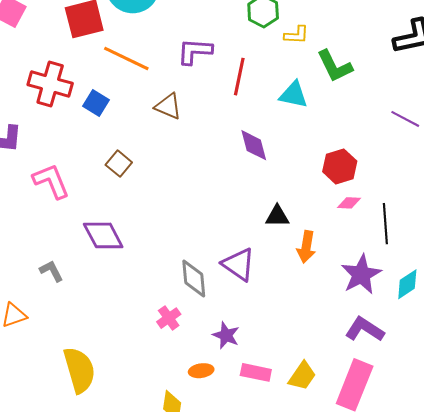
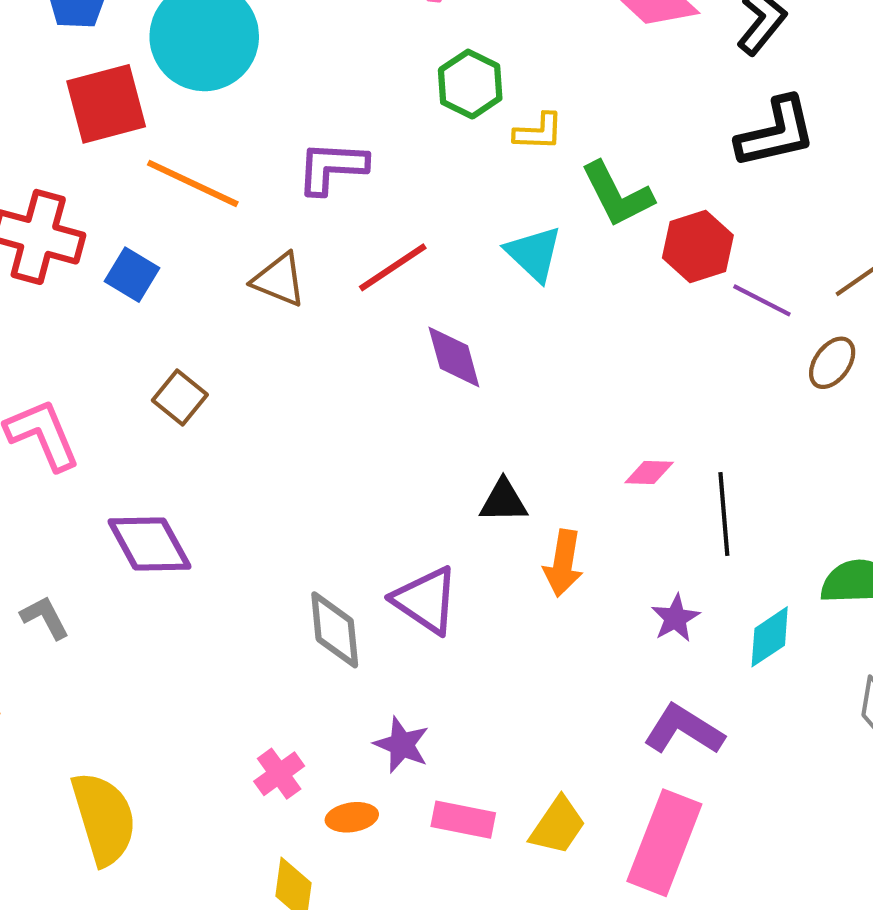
red line: (239, 77) -> (393, 267), moved, turned 45
cyan triangle: (293, 95) -> (534, 254), turned 32
red hexagon: (340, 166) -> (698, 247), moved
purple star: (361, 274) -> (675, 618), size x0.6
pink cross: (169, 318) -> (279, 774), moved

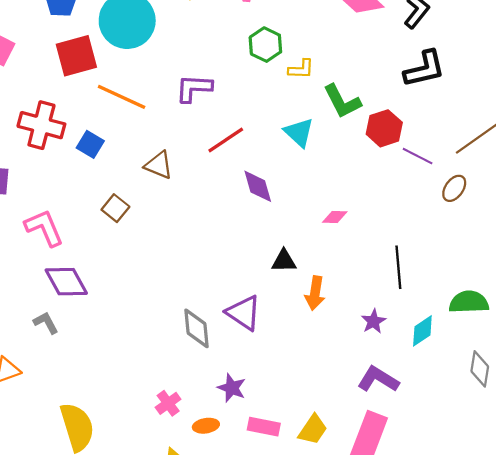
brown triangle: (279, 280) -> (159, 165), moved
pink diamond: (649, 472) -> (335, 217), moved
purple diamond: (149, 544) -> (66, 282), moved

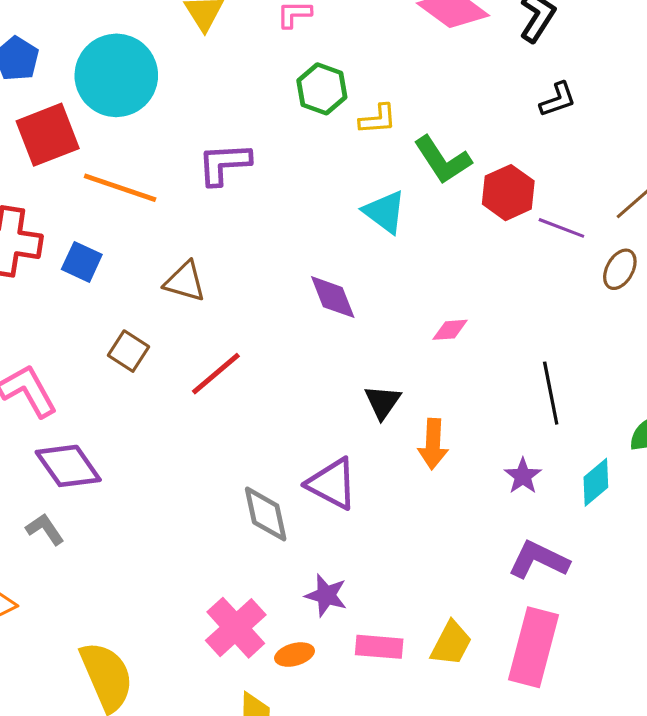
black L-shape: (424, 69) -> (558, 100), size x0.6
red line: (226, 140) -> (216, 374), moved
black triangle: (284, 261) -> (383, 402), turned -48
pink cross: (168, 403) -> (236, 628), size x1.6

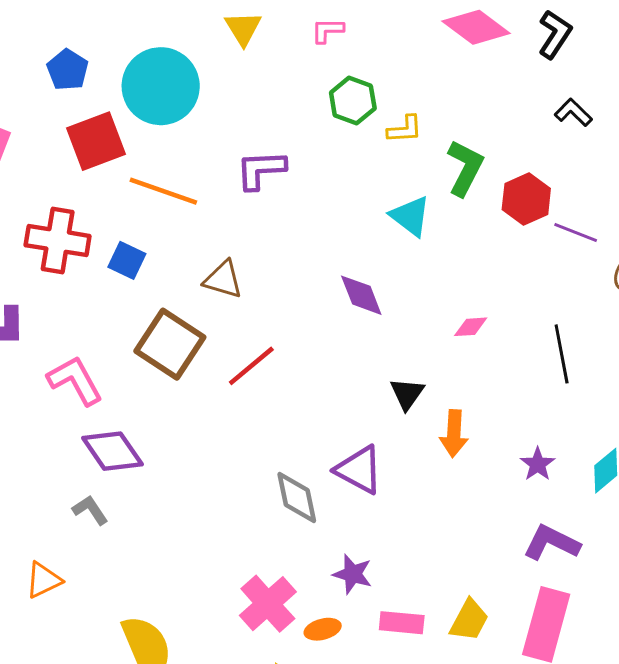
black L-shape: (558, 100) -> (573, 112), turned -117
green L-shape: (443, 160) -> (465, 168), turned -120
brown square: (129, 351) -> (170, 344), size x1.8
black line: (551, 393) -> (562, 354), moved

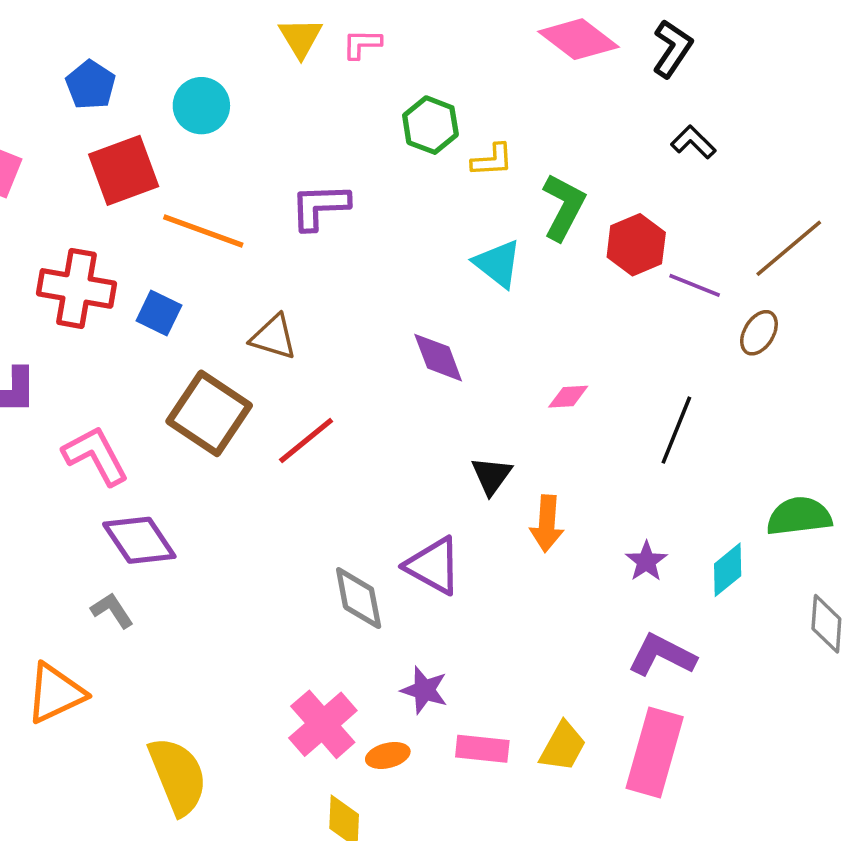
pink L-shape: (327, 30) -> (362, 44), moved
cyan circle: (161, 86) -> (201, 106), size x0.6
black line: (562, 354) -> (676, 430), turned 32
orange triangle: (43, 580) -> (55, 693), size x1.4

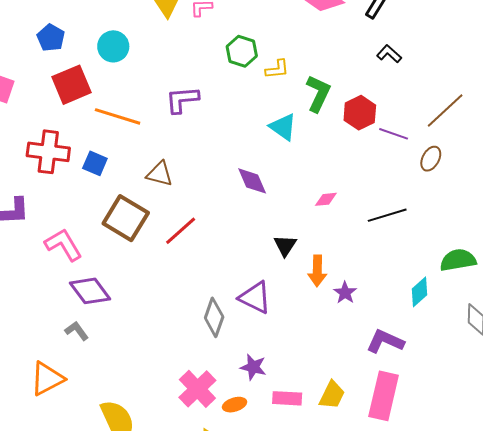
black line: (676, 430) -> (387, 215), turned 54
purple star: (646, 561) -> (345, 293), moved
gray diamond: (359, 598) -> (214, 317), turned 33

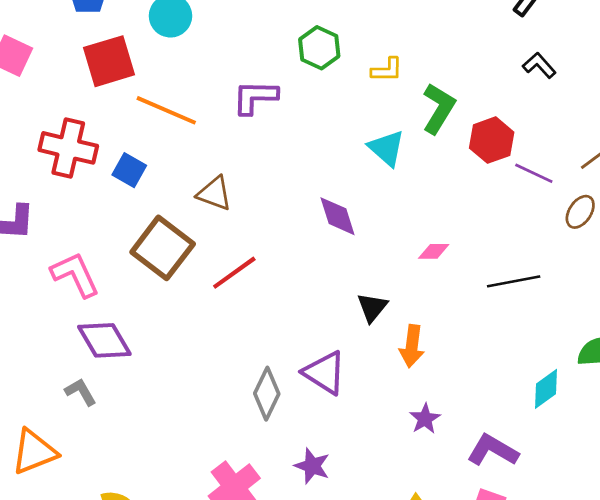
green hexagon: (242, 51) -> (319, 48), moved
purple star: (345, 293) -> (425, 419), moved

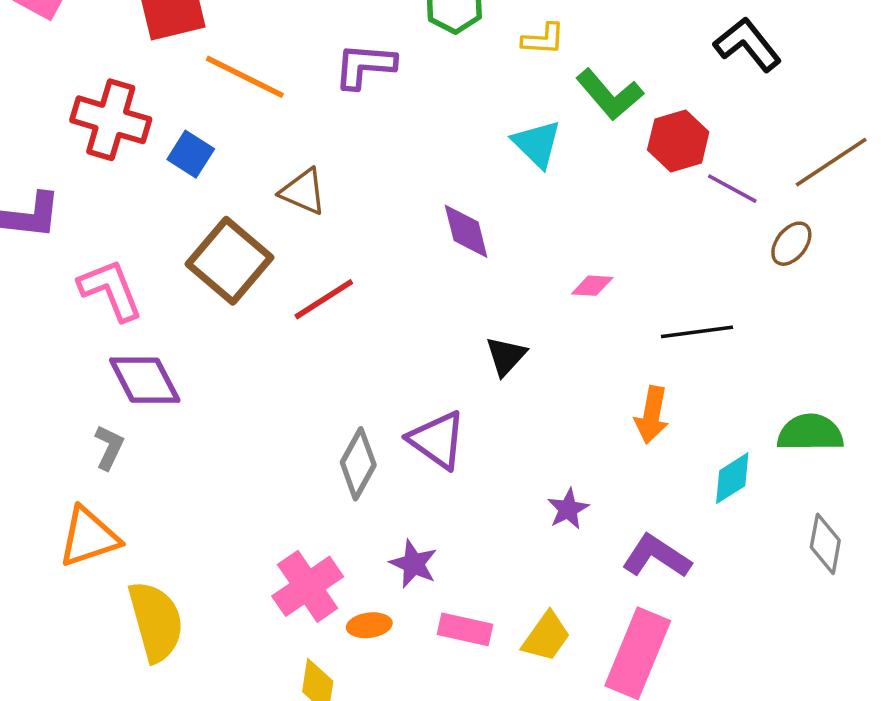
black L-shape: (539, 65) -> (748, 44), size x1.5
green L-shape: (439, 108) -> (610, 95), turned 105
orange arrow: (412, 346) -> (652, 415), moved
gray L-shape: (81, 392) -> (109, 447), turned 52
orange triangle: (34, 452) -> (89, 537), moved

